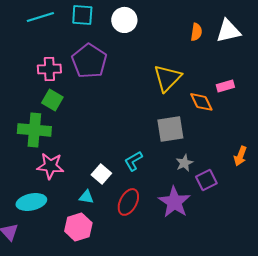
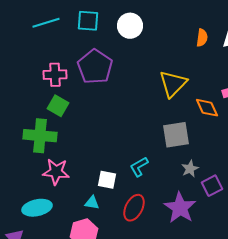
white square: (101, 174) -> (107, 180), turned -30

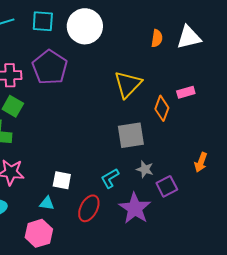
white circle: (130, 26) -> (85, 26), size x1.4
orange diamond: (207, 108) -> (162, 108), turned 45
cyan L-shape: (139, 167) -> (110, 178), moved
gray star: (190, 169) -> (145, 169), turned -30

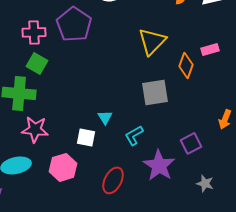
gray star: (145, 169) -> (205, 183), moved
cyan triangle: (47, 203) -> (105, 117), moved, turned 49
red ellipse: (89, 208) -> (113, 180), moved
pink hexagon: (39, 233) -> (63, 167), moved

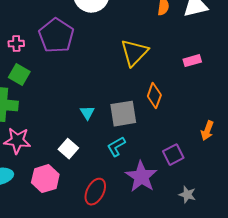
pink cross: (34, 32) -> (16, 44), size x0.7
orange diamond: (186, 65) -> (154, 96), moved
gray square: (155, 92) -> (123, 114), moved
cyan triangle: (105, 117) -> (87, 113), moved
white square: (86, 137) -> (68, 149), turned 30

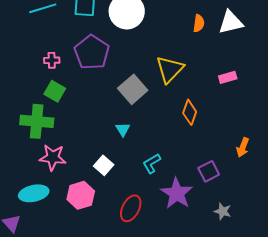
gray square: (123, 114) -> (133, 89), moved, turned -32

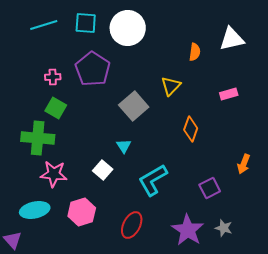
orange semicircle: (199, 23) -> (195, 52), moved
yellow triangle: (170, 69) -> (171, 86), size x0.7
cyan L-shape: (152, 163) -> (153, 180), size x1.6
white square: (104, 165) -> (103, 170), moved
purple star: (177, 193) -> (188, 230), moved

